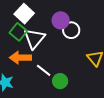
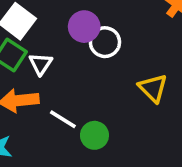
white triangle: (34, 39) -> (41, 64), size x0.6

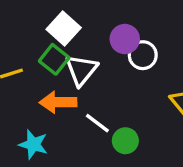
white triangle: (41, 64) -> (81, 70), size x1.5

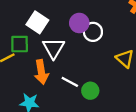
green square: (54, 59) -> (20, 44), moved, turned -30
orange arrow: (58, 102) -> (41, 72), turned -90

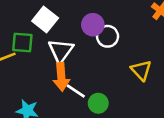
orange arrow: (41, 72) -> (61, 77), moved

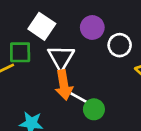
white circle: (108, 36) -> (120, 45), moved
green circle: (98, 103) -> (94, 109), moved

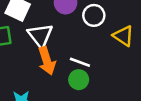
white line: (80, 98) -> (80, 62), moved

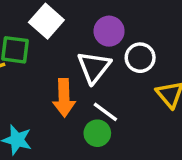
white triangle: (40, 35) -> (94, 67), moved

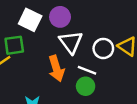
purple circle: (109, 31) -> (60, 17), moved
white circle: (140, 58) -> (103, 48), moved

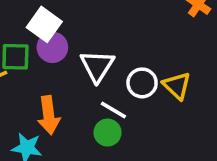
purple circle: (60, 17) -> (52, 47), moved
orange arrow: (56, 68) -> (49, 115), moved

